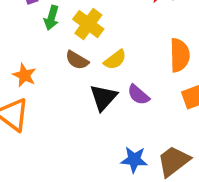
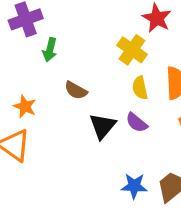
yellow cross: (88, 24) -> (132, 50), moved
yellow semicircle: (115, 60) -> (140, 88), moved, turned 115

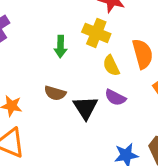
green arrow: (50, 50) -> (61, 47), moved
brown semicircle: (76, 90) -> (55, 93), moved

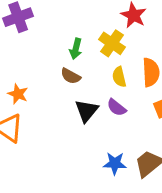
brown semicircle: (55, 93) -> (71, 76), moved

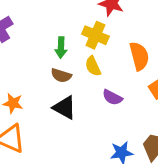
yellow semicircle: (119, 77) -> (93, 66), moved
black triangle: (87, 111) -> (65, 108), moved, turned -30

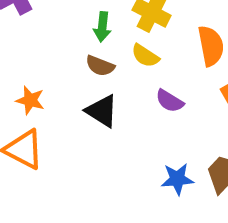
yellow semicircle: (93, 66) -> (145, 56), turned -36

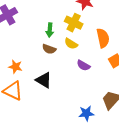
black triangle: (102, 111) -> (44, 80), moved
blue star: (177, 179) -> (86, 113), moved

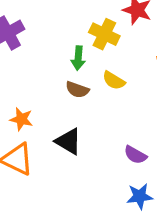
yellow cross: (74, 23) -> (104, 34), moved
purple semicircle: (83, 65) -> (135, 155), moved

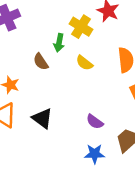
brown semicircle: (77, 90) -> (41, 62), moved, turned 30
black triangle: (68, 141) -> (42, 118), moved

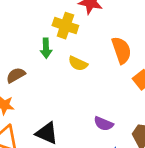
brown semicircle: (41, 62) -> (16, 75), moved, turned 108

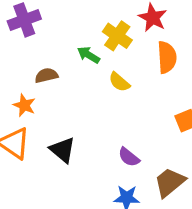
green arrow: (46, 48) -> (88, 55), turned 108
orange semicircle: (121, 50) -> (167, 57), moved

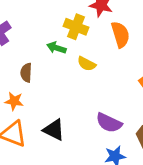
brown semicircle: (46, 75) -> (26, 73), turned -60
purple semicircle: (129, 157) -> (109, 123), size x1.4

